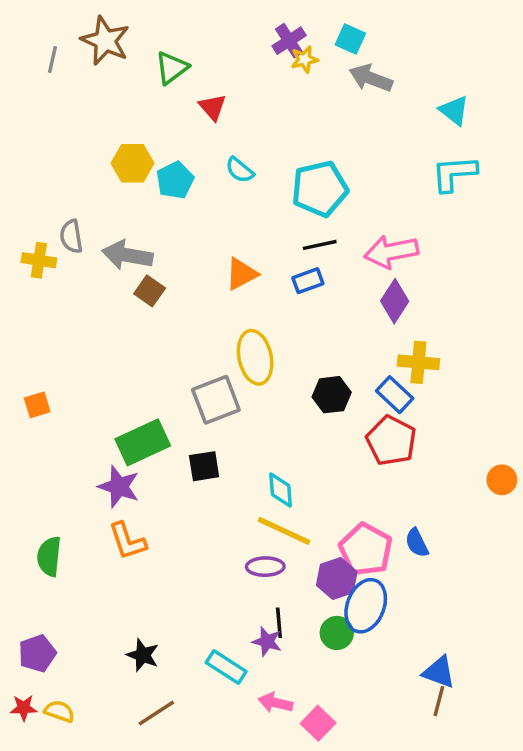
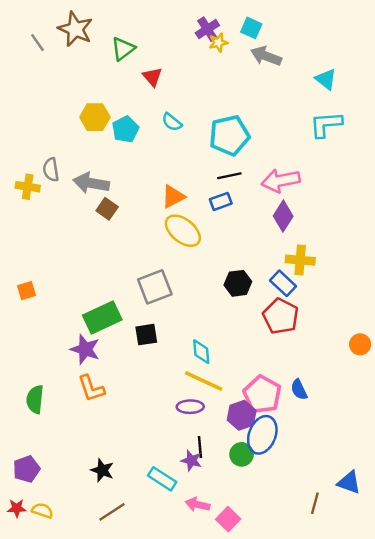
gray line: (53, 59) -> (37, 43), turned -48
yellow ellipse: (255, 357) -> (183, 231), moved, turned -39
blue triangle: (439, 672) -> (349, 482), moved

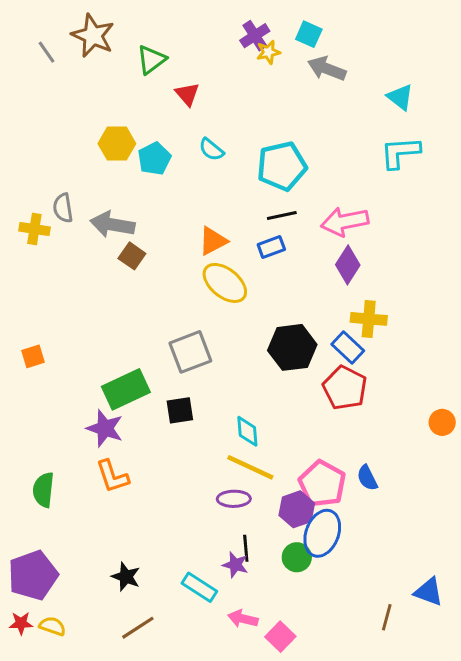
black hexagon: (238, 283) -> (292, 347), size x1.4
purple pentagon: (26, 469) -> (33, 575), size x1.5

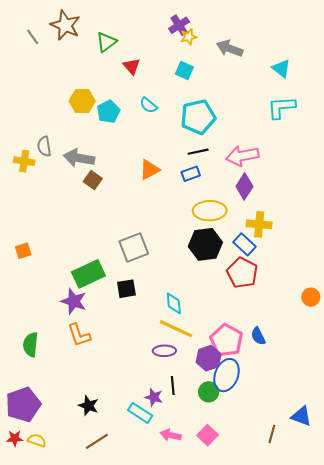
cyan square: (309, 34) -> (184, 71), moved
yellow ellipse: (225, 283) -> (210, 211), moved, turned -40
purple star: (235, 565) -> (154, 397), moved
pink square: (280, 637) -> (208, 435), moved

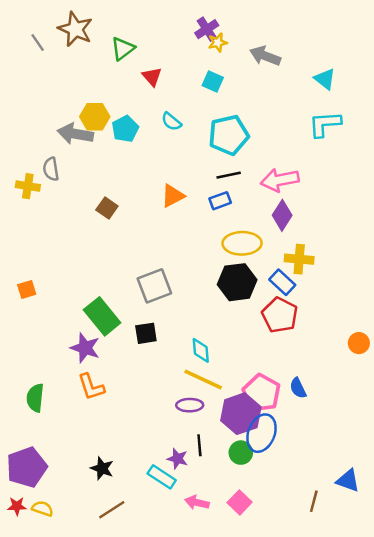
gray arrow: (79, 158) -> (75, 134), moved
green rectangle: (88, 274) -> (102, 316), turned 76
purple hexagon: (209, 358) -> (241, 414), size x1.4

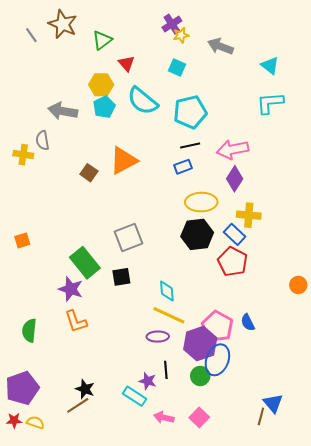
yellow hexagon: (95, 117) -> (101, 85), moved
cyan semicircle: (171, 122) -> (143, 101), size x1.8
orange triangle: (173, 196) -> (123, 161), moved, size x1.4
blue triangle: (348, 481) -> (273, 403), moved, turned 30
brown line: (112, 510) -> (78, 405), moved

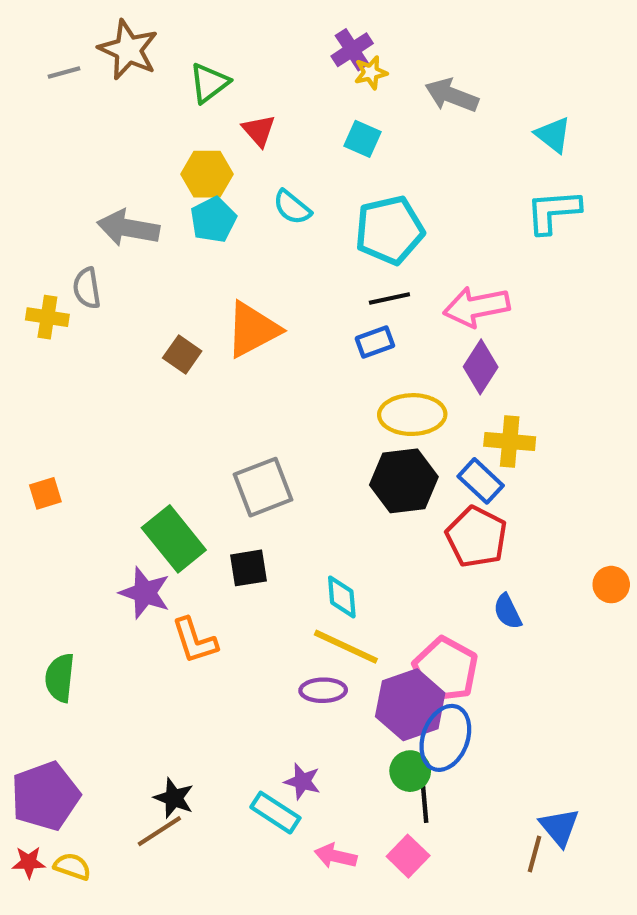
gray line: (31, 35) -> (64, 73), turned -70
cyan semicircle: (143, 101) -> (292, 207), size x0.6
orange L-shape: (76, 321) -> (195, 640), moved
blue semicircle: (248, 322) -> (508, 611), moved
black line: (166, 370) -> (425, 804), moved

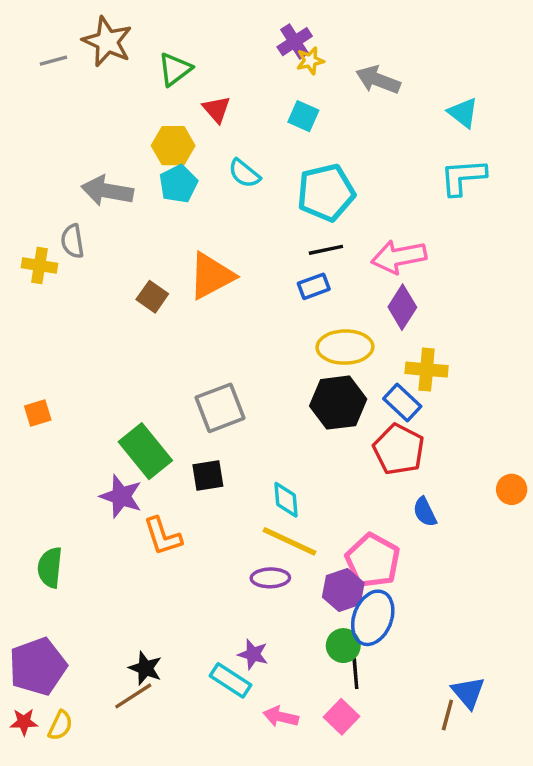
purple hexagon: (410, 705) -> (343, 590), size x0.7
yellow semicircle: (72, 866) -> (60, 725), turned 96

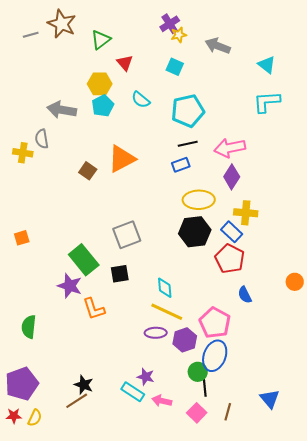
purple hexagon: (343, 590) -> (185, 340), moved
brown line: (447, 715) -> (228, 412), moved
pink arrow: (281, 717) -> (162, 401), moved

